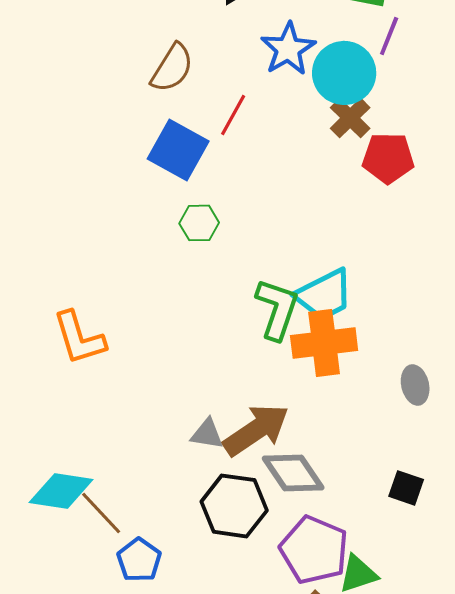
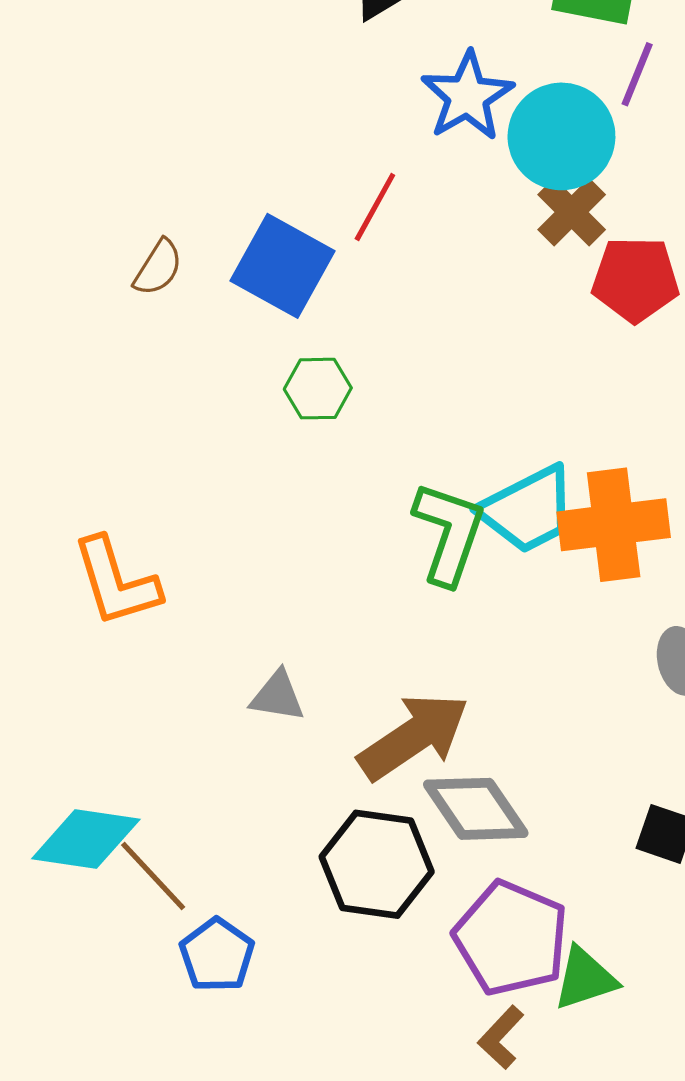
brown semicircle: (172, 68) -> (158, 268), moved, size x0.7
orange cross: (324, 343) -> (614, 525), moved
gray triangle: (207, 434) -> (277, 696), moved

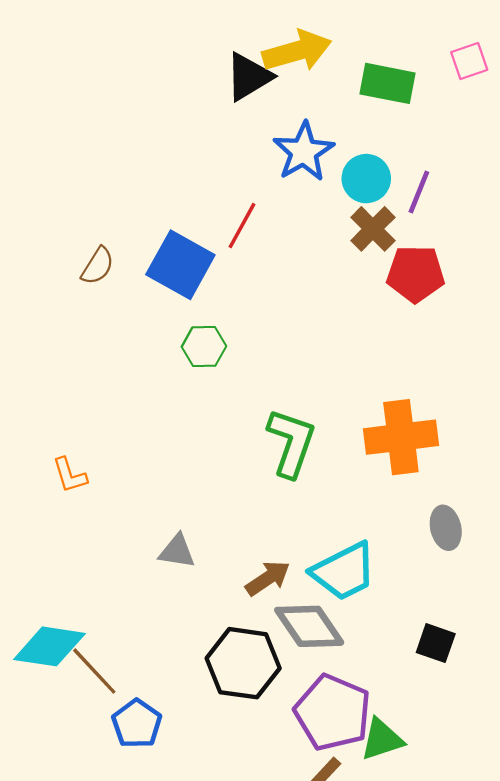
purple line: (637, 74) -> (419, 192), moved
cyan circle: (561, 136) -> (366, 179), size x0.7
cyan trapezoid: (528, 510) -> (344, 571), moved
orange L-shape: (116, 582) -> (70, 475), size x0.6
brown arrow: (414, 736) -> (268, 578), size x0.6

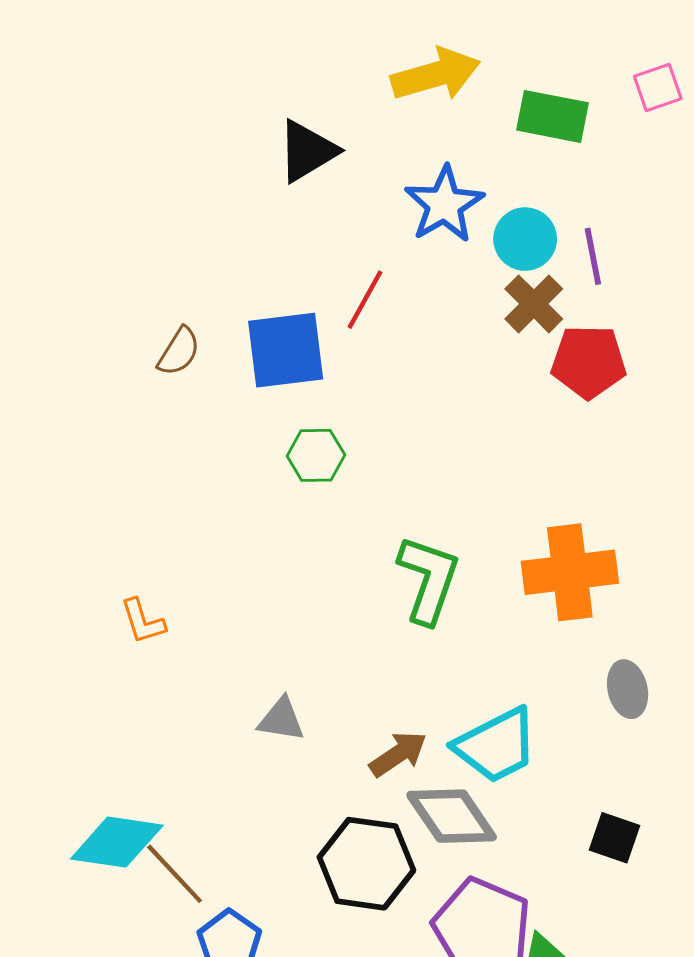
black triangle: (249, 77) -> (307, 151), moved
purple line: (419, 192) -> (593, 256), turned -33
blue square: (180, 265) -> (286, 350), turned -36

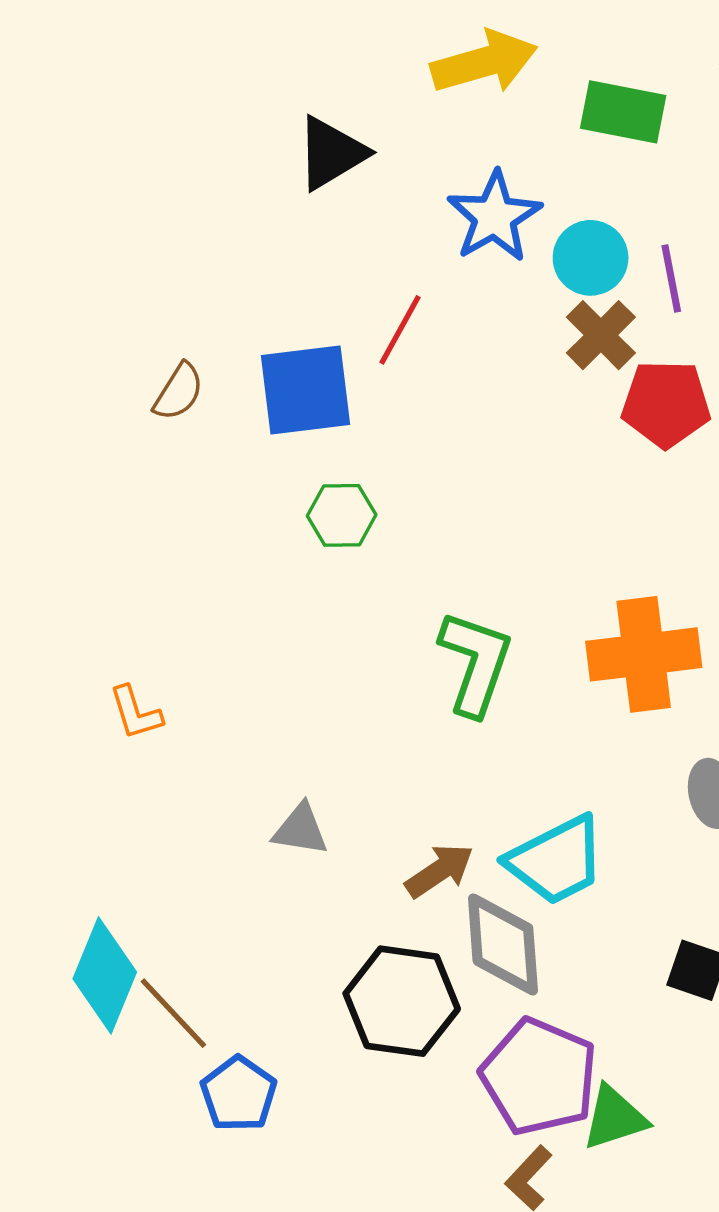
gray diamond: (452, 816) -> (503, 944), turned 30
cyan diamond: (117, 842) -> (105, 975), turned -76

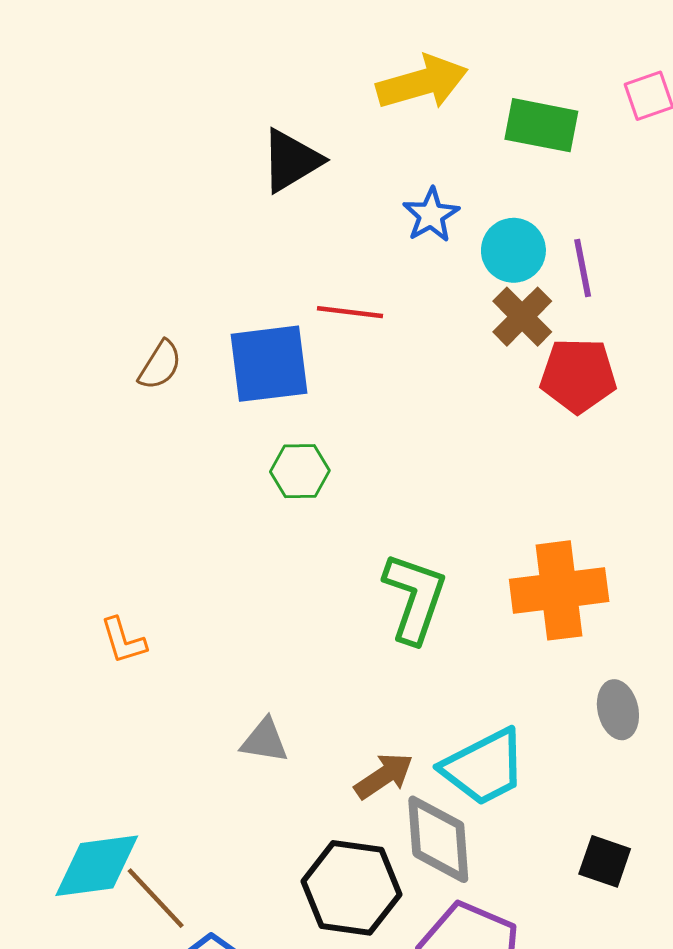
blue star: (494, 217) -> (431, 215), size x0.7
red line: (400, 330) -> (350, 312), turned 68
cyan diamond: (105, 975) -> (97, 866), turned 60

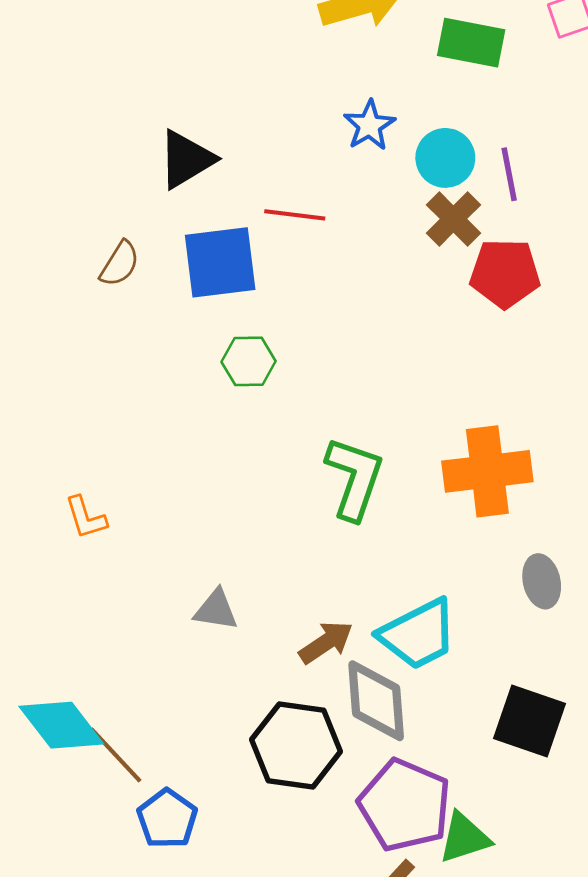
black triangle: (291, 160) -> (186, 159), moved
black square: (605, 861) -> (529, 721), size x1.5
cyan diamond: (97, 866) -> (61, 725), turned 60

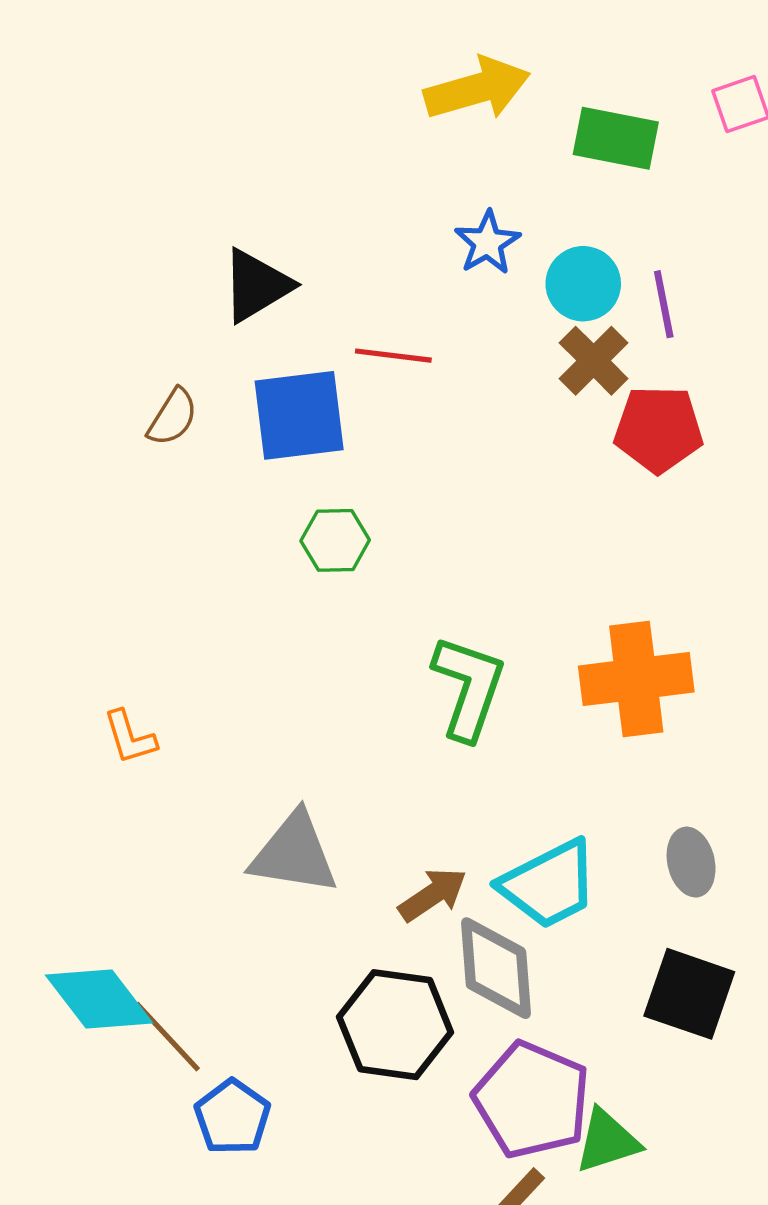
gray ellipse: (542, 581) -> (691, 862), moved
gray triangle: (216, 610) -> (294, 854), size x1.6

